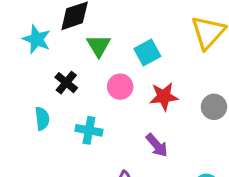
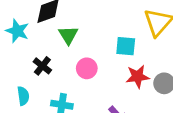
cyan square: (147, 53) -> (126, 46), moved, turned 35
red star: (164, 96) -> (138, 76), moved

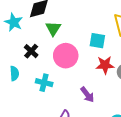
pink circle: (87, 68) -> (66, 56), size x1.5

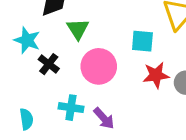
cyan star: (14, 22) -> (27, 40), moved
cyan semicircle: (14, 73) -> (26, 119), moved
purple arrow: (87, 95) -> (104, 118), moved

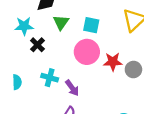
cyan star: (27, 40) -> (24, 26), turned -30
cyan square: (142, 41) -> (91, 25), moved
pink circle: (99, 66) -> (87, 52), moved

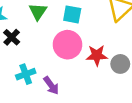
cyan cross: (50, 78) -> (26, 74), turned -35

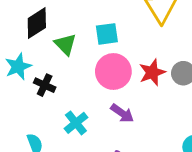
purple arrow: (51, 86) -> (122, 113), moved

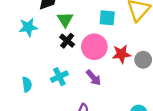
cyan square: (107, 34) -> (107, 18), moved
black cross: (45, 85) -> (67, 41), moved

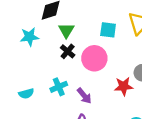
red star: (121, 54) -> (124, 86), moved
purple arrow: (93, 78) -> (84, 96), moved
cyan semicircle: (27, 84) -> (26, 94), turned 80

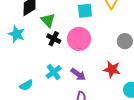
cyan star: (29, 37) -> (17, 34), turned -30
red star: (124, 86) -> (112, 69), moved, turned 30

